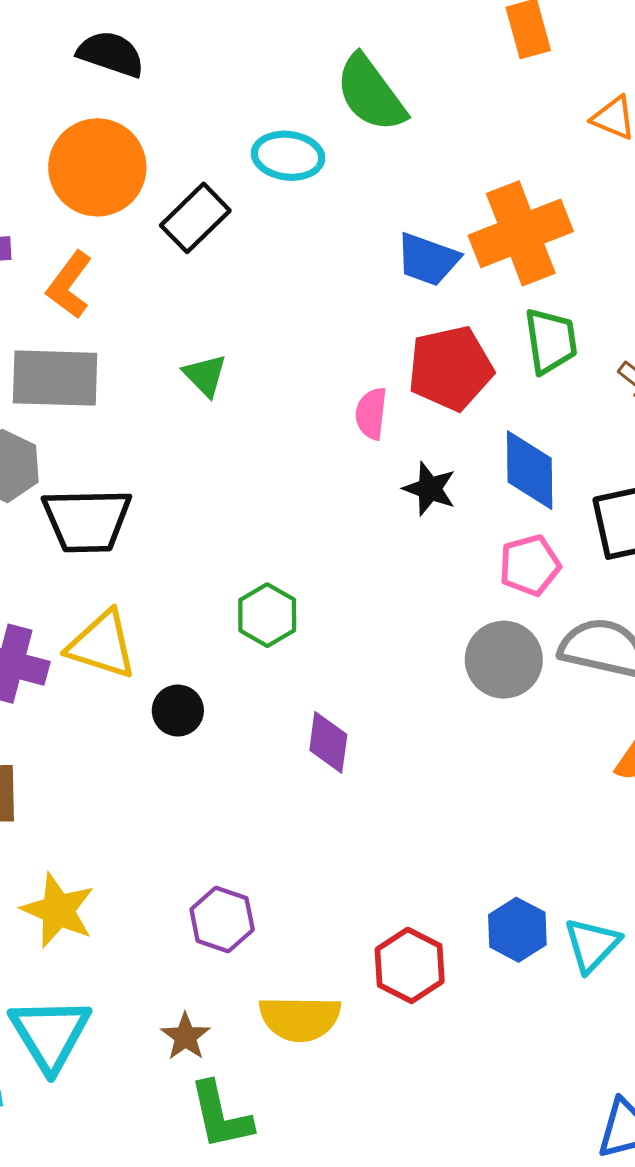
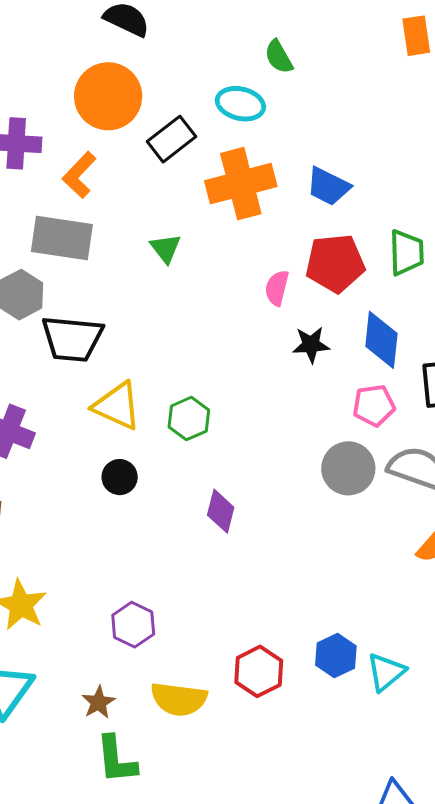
green semicircle: (371, 93) -> (279, 57), moved, size x0.6
orange cross: (521, 233) -> (241, 184), moved
black star: (430, 489) -> (311, 345), turned -30
yellow triangle: (102, 645) -> (117, 406), moved

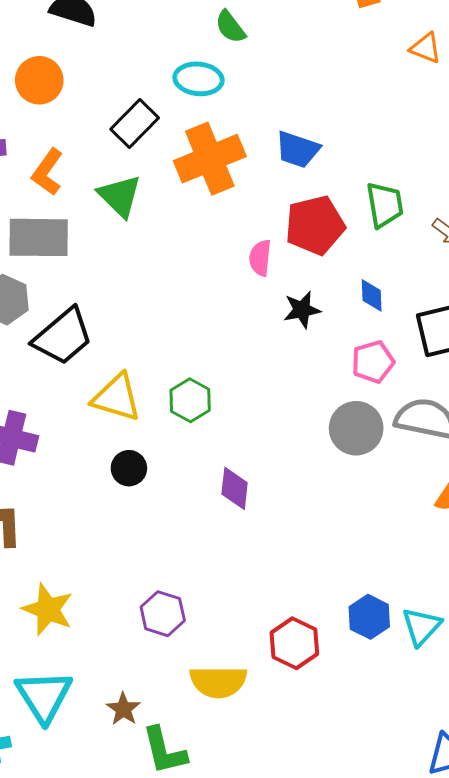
orange circle: (108, 96) -> (39, 80), moved, size x0.7
green triangle: (166, 248) -> (120, 196), moved, size x1.4
black trapezoid: (72, 339) -> (63, 336), turned -38
blue diamond: (381, 340) -> (372, 295), size x0.6
brown star: (98, 702) -> (123, 709), moved

